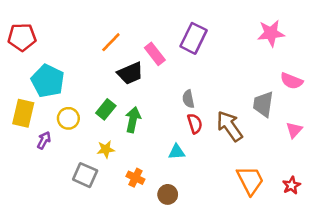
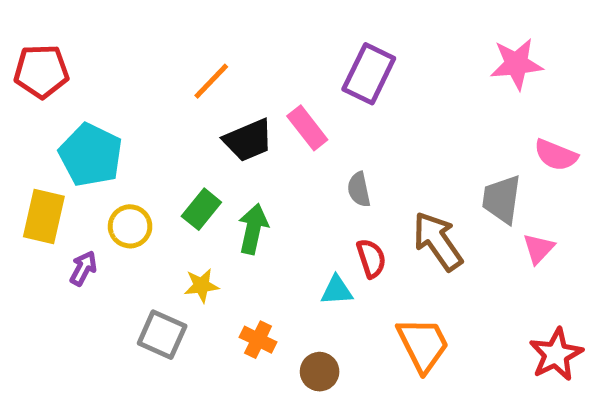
pink rectangle: (155, 54) -> (307, 128), moved
red semicircle: (195, 124) -> (371, 258), moved
pink triangle: (294, 130) -> (539, 249), moved
orange trapezoid: (250, 180) -> (423, 345), moved
red star: (292, 185) -> (556, 354), size x1.5

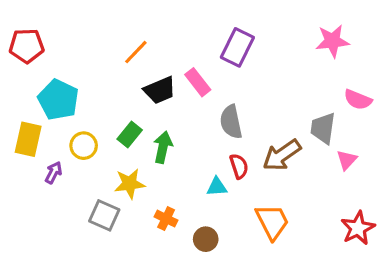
gray semicircle: (359, 189) -> (231, 122), size x1.5
brown arrow: (438, 241) -> (282, 155), turned -90
yellow star: (201, 285) -> (130, 184), size x1.4

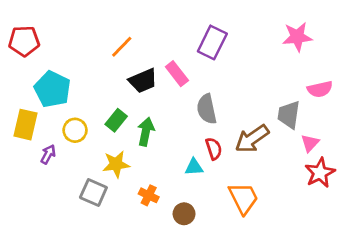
pink semicircle: (358, 100) -> (320, 89), turned -35
red star: (358, 228) -> (320, 173), moved

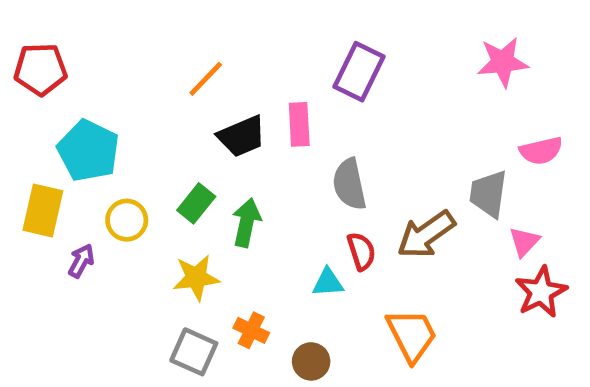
pink rectangle: (177, 74) -> (299, 124), turned 35
gray square: (93, 193) -> (194, 352), moved

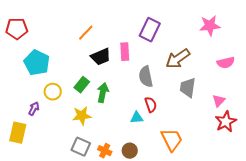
gray trapezoid: (488, 194) -> (188, 88), moved
yellow rectangle: (43, 211) -> (18, 133), moved
brown arrow: (426, 235) -> (178, 59), moved
orange cross: (251, 330) -> (105, 151), moved

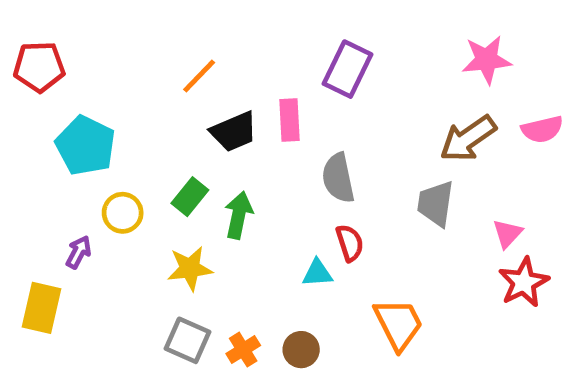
brown arrow: (178, 59) -> (468, 139), moved
pink semicircle: (226, 63) -> (542, 129), moved
orange cross: (105, 151) -> (243, 350), turned 32

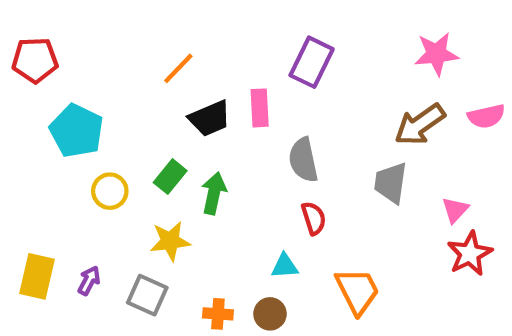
purple arrow: (79, 252) -> (89, 281), moved
cyan triangle: (317, 273) -> (285, 266), moved
gray square: (188, 340) -> (147, 295), moved
orange cross: (243, 350) -> (218, 314), turned 36

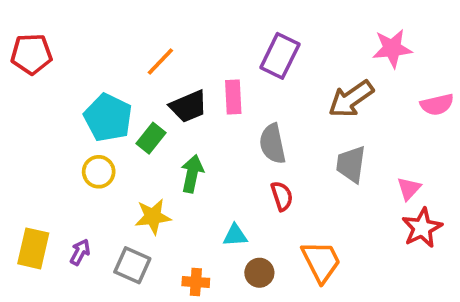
brown arrow: (420, 125) -> (351, 99), moved
cyan pentagon: (77, 131) -> (108, 118), moved
green rectangle: (170, 177) -> (151, 138), moved
cyan triangle: (285, 266) -> (235, 235), moved
brown circle: (270, 314) -> (259, 273), moved

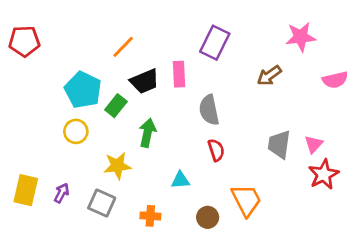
brown arrow: (351, 99) -> (269, 76), size x0.7
gray trapezoid: (351, 164) -> (279, 144), moved
brown circle: (259, 273) -> (208, 217), moved

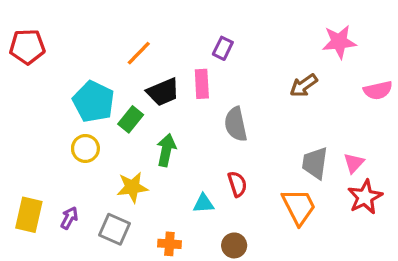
purple rectangle: (215, 43) -> (223, 48), moved, size x0.6
red semicircle: (216, 150) -> (237, 184), moved
orange trapezoid: (246, 200) -> (299, 207), moved

